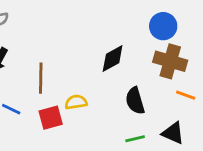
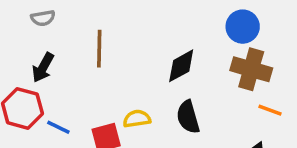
brown line: (41, 78) -> (99, 49), moved
black semicircle: (135, 101) -> (188, 117), moved

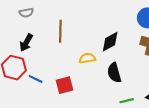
yellow semicircle: (137, 119) -> (87, 58), moved

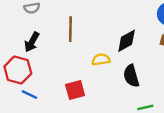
blue line: (36, 79) -> (29, 95), moved

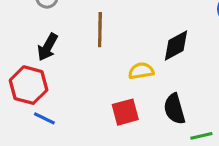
black semicircle: (131, 76) -> (174, 109), moved
red square: (75, 90) -> (125, 112), moved

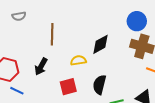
black arrow: (48, 47) -> (41, 67), moved
black semicircle: (174, 109) -> (100, 85), turned 30

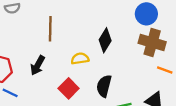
black diamond: (101, 44) -> (105, 40), turned -30
red square: (68, 87) -> (69, 88), turned -30

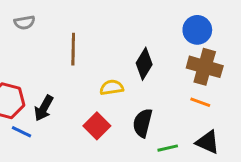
black arrow: (38, 65) -> (44, 108), moved
orange line: (165, 70) -> (200, 102), moved

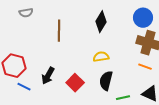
black diamond: (144, 64) -> (101, 22), moved
yellow semicircle: (112, 87) -> (101, 57), moved
black arrow: (44, 108) -> (48, 76), moved

